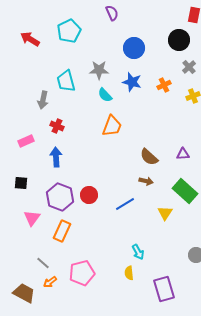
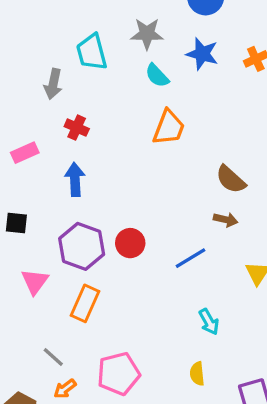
cyan arrow: (138, 252) -> (209, 322), moved

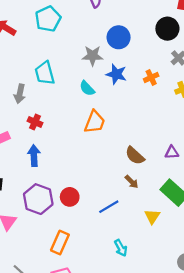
gray star: (147, 34) -> (93, 56), moved
brown arrow: (226, 220) -> (132, 182), turned 32
orange rectangle: (85, 303) -> (60, 242), moved

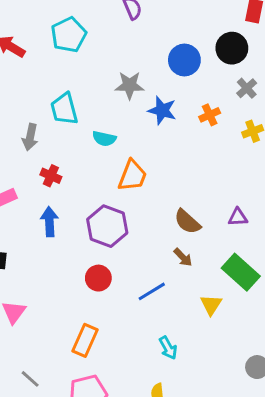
blue circle: (119, 37) -> (184, 60), moved
cyan semicircle: (87, 88) -> (104, 139), moved, turned -35
purple hexagon: (38, 199) -> (107, 226), moved

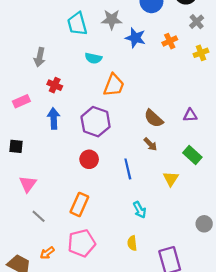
cyan trapezoid: (64, 109) -> (77, 24), moved
green rectangle: (241, 272) -> (192, 155), size x0.7
blue line: (152, 291) -> (128, 169), turned -72
gray line: (30, 379) -> (39, 216), moved

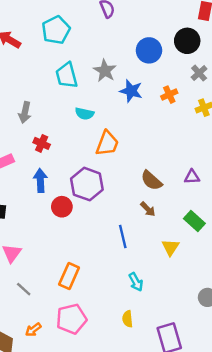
gray star: (112, 20) -> (105, 71), turned 30
red circle: (89, 159) -> (62, 207), moved

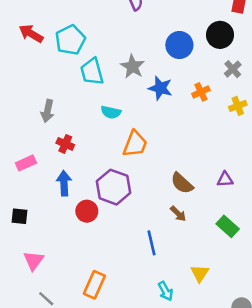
cyan pentagon: (56, 30) -> (70, 40), moved
yellow triangle: (170, 247) -> (200, 273), moved

